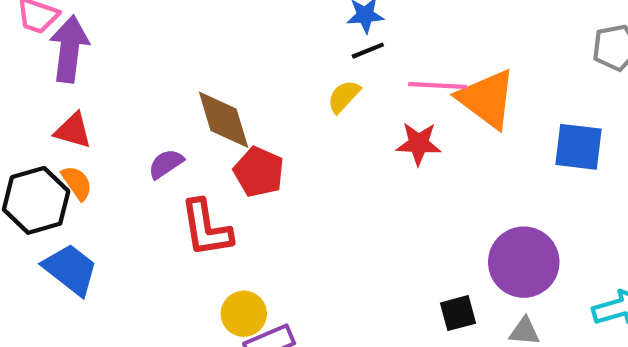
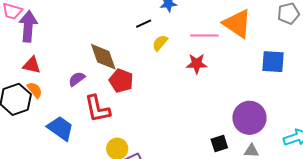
black line: (368, 51) -> (144, 24), moved
orange triangle: (487, 99) -> (237, 24), moved
blue trapezoid: (70, 269) -> (60, 128), moved

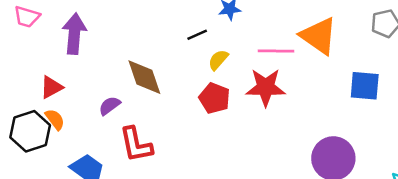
purple arrow: (28, 26) -> (74, 34), moved
red star: (197, 64) -> (266, 87), size x1.4
red triangle: (32, 65) -> (51, 87), turned -42
red pentagon: (121, 81) -> (215, 98), moved

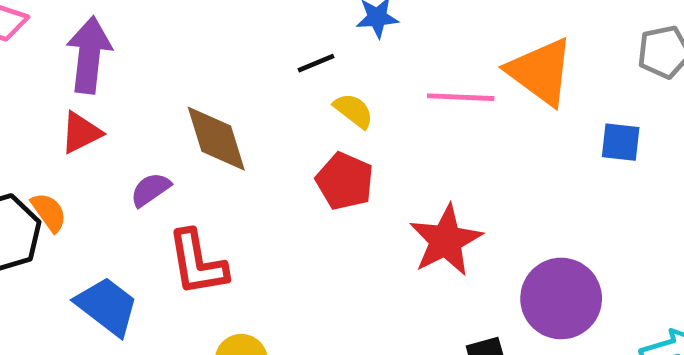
yellow semicircle: (218, 60) -> (353, 111), turned 85
blue square: (365, 86) -> (621, 142), moved, size x0.7
red triangle: (51, 87) -> (81, 133), moved
red star: (266, 87) -> (446, 240), moved, turned -30

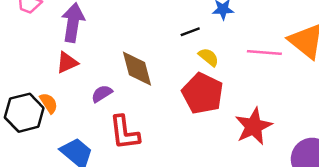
red pentagon: (345, 181) -> (203, 93), size x1.4

